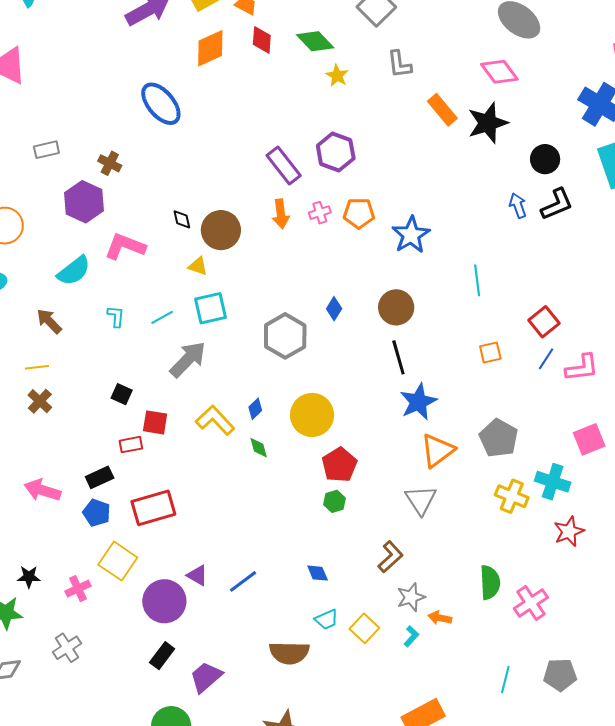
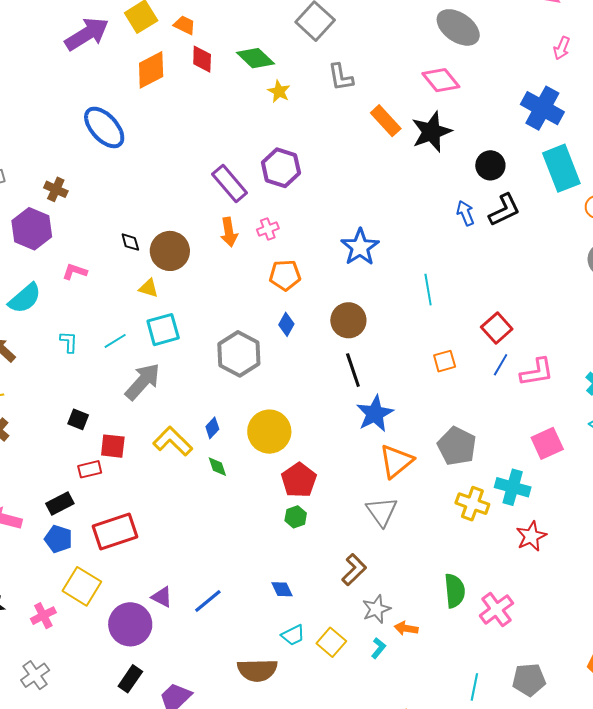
orange pentagon: (359, 213) -> (285, 275), moved
pink L-shape: (125, 246) -> (75, 272), size x0.6

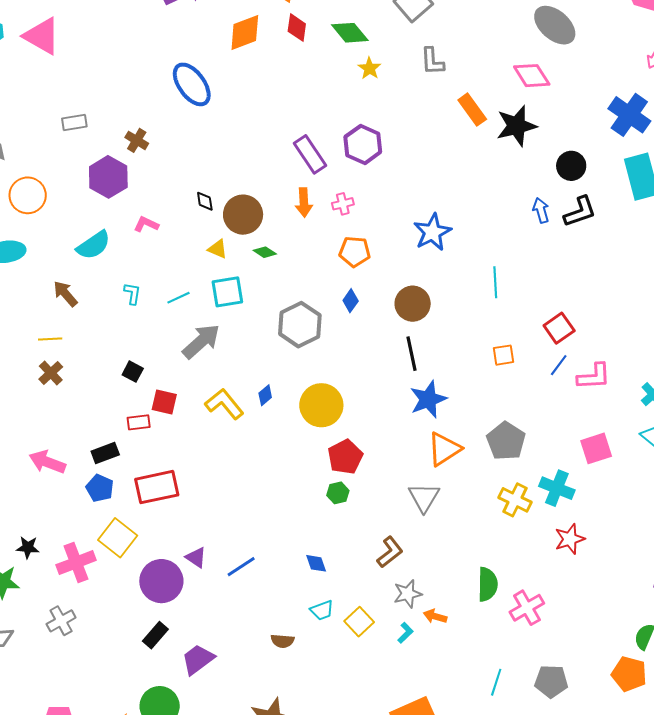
green diamond: (217, 467) -> (265, 252), moved, turned -45
pink cross: (43, 616) -> (76, 563), size x1.5
brown semicircle: (257, 670) -> (282, 641), size x0.6

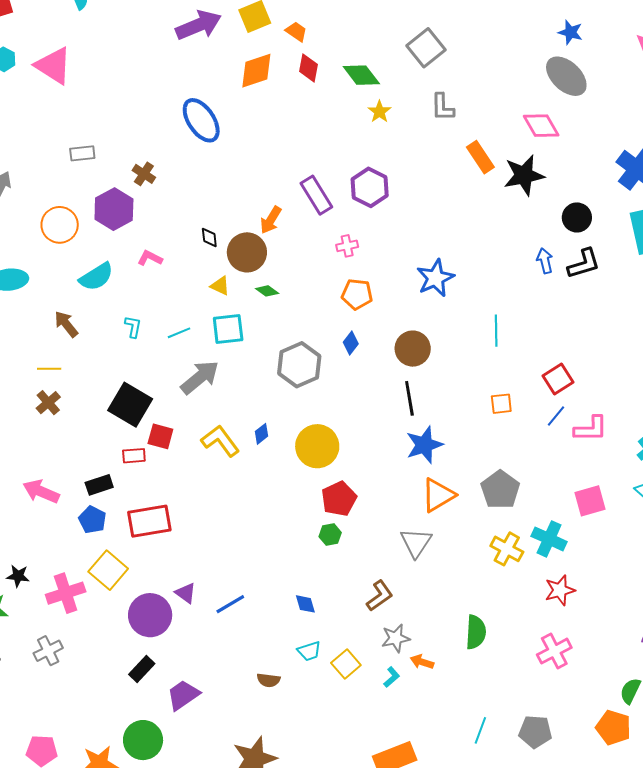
orange circle: (28, 195) -> (60, 225), moved
orange arrow: (304, 203) -> (271, 220), moved, turned 32
black square: (133, 372) -> (130, 405), size x2.0
pink cross: (527, 608) -> (554, 651), moved

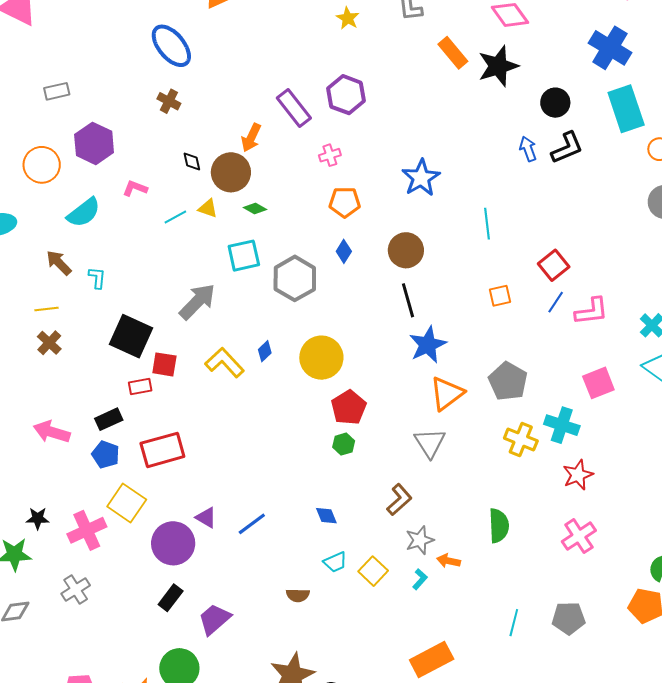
brown cross: (144, 174) -> (169, 101), moved
cyan L-shape: (133, 327) -> (97, 278), moved
cyan square: (228, 329) -> (244, 256), moved
cyan line: (179, 333) -> (175, 217), moved

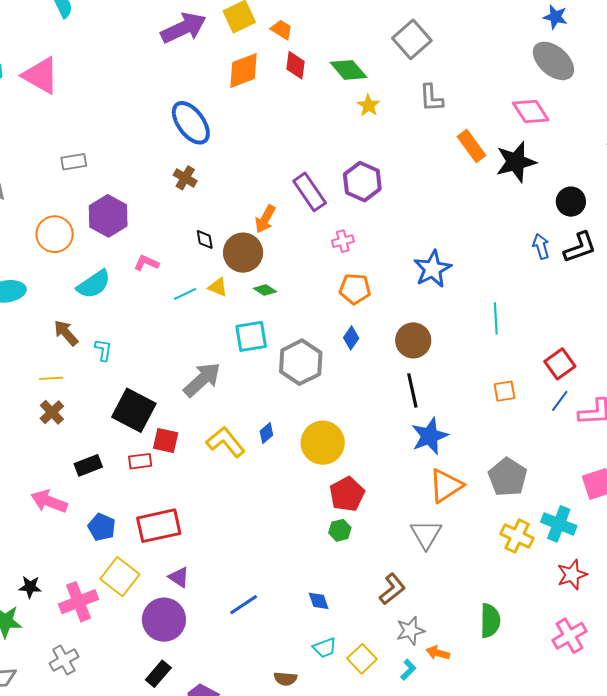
black rectangle: (109, 419) -> (88, 465), moved
purple triangle: (206, 518) -> (179, 577), moved

